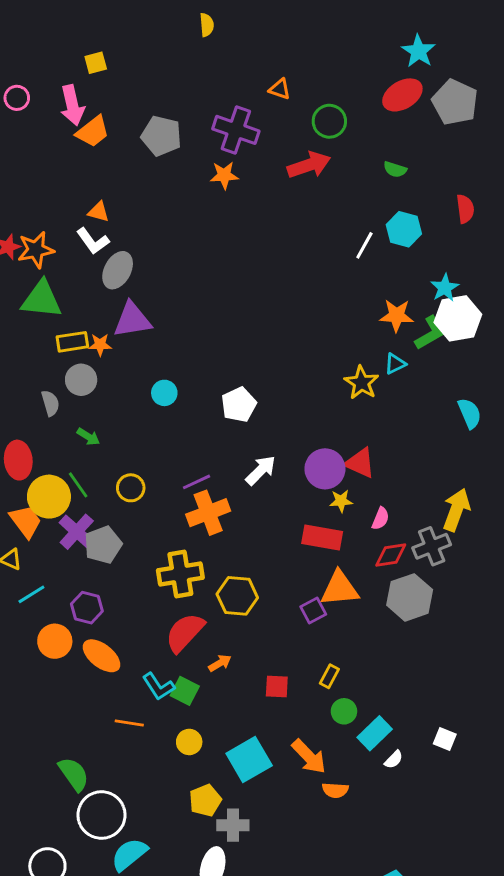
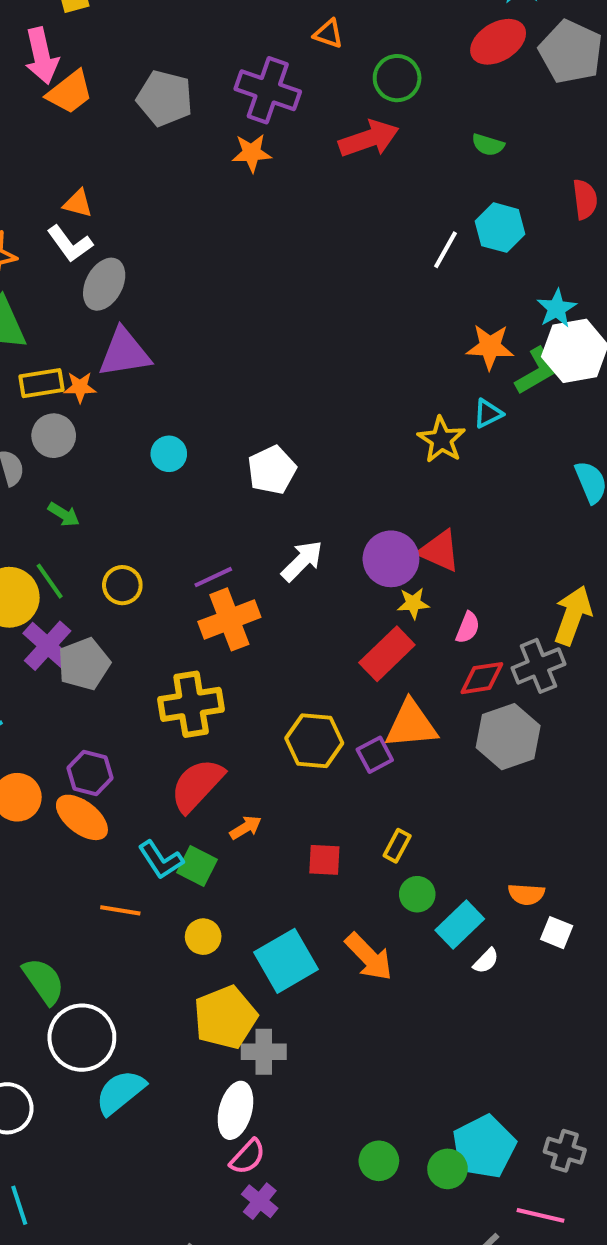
red rectangle: (322, 537) -> (387, 654), turned -54
yellow hexagon: (237, 596) -> (314, 741), moved
purple hexagon: (87, 608) -> (90, 773), moved
orange semicircle: (335, 790) -> (526, 894), moved
yellow pentagon: (205, 800) -> (225, 1017), size x1.4

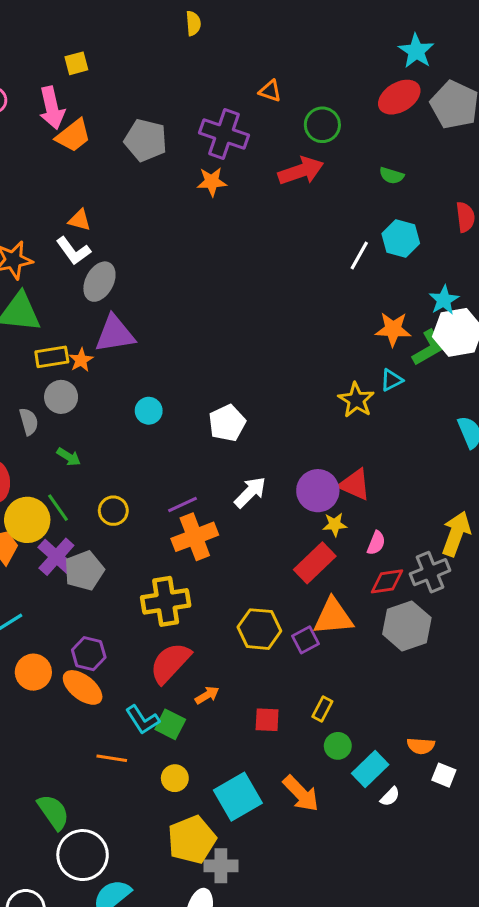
orange star: (80, 387) -> (81, 360), turned -30

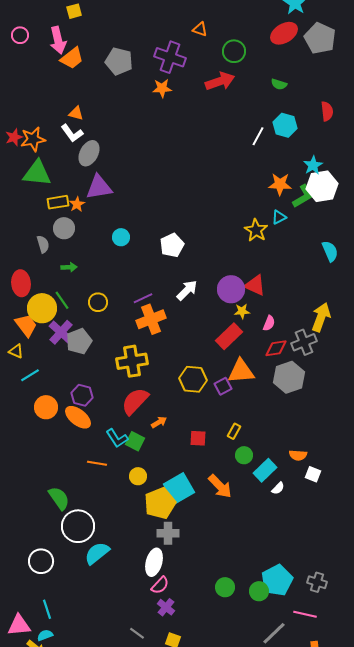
green arrow: (69, 457) -> (69, 267), turned -35
yellow pentagon: (192, 840) -> (160, 503), moved

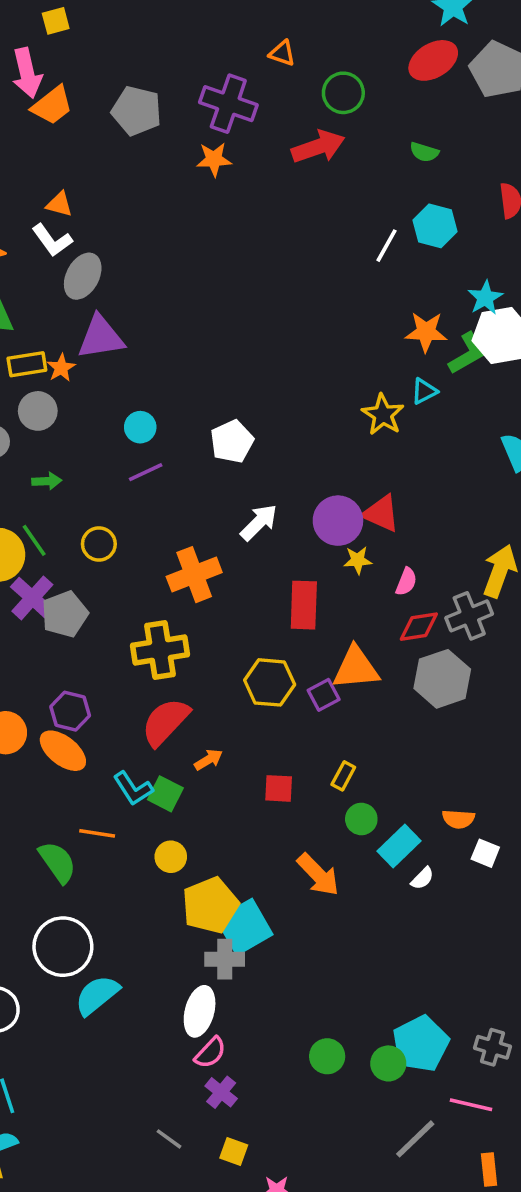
purple line: (143, 298) -> (146, 472), moved
red rectangle: (229, 336) -> (304, 605), moved, turned -44
cyan square: (179, 488) -> (244, 927), moved
green semicircle: (59, 498) -> (58, 862), moved

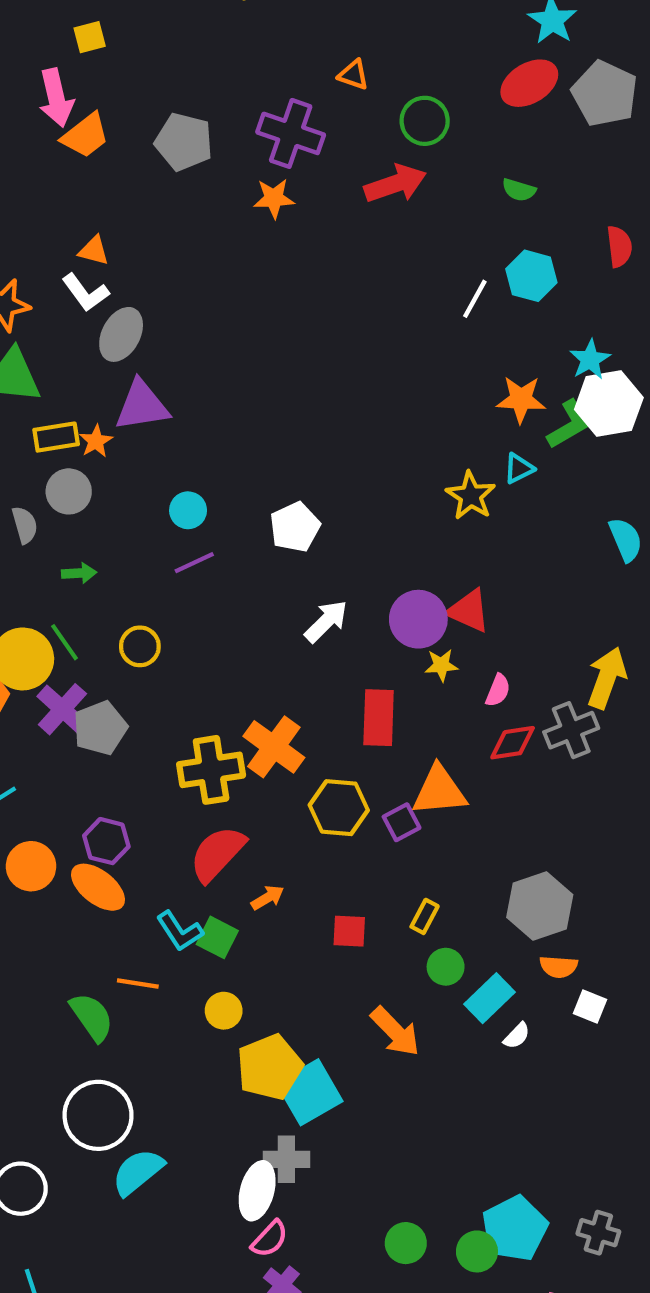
orange cross: (194, 575) -> (274, 747), moved, turned -33
gray hexagon: (442, 679) -> (540, 906), moved
gray cross: (225, 959) -> (286, 1159), moved

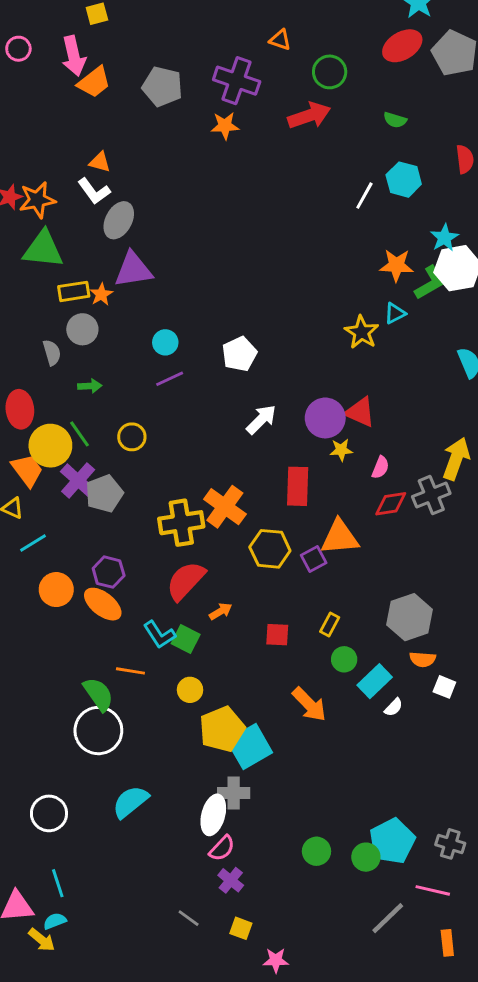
white circle: (98, 1115) -> (98, 731), moved

